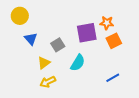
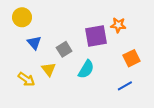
orange square: (114, 41) -> (131, 58), moved
yellow triangle: (44, 63) -> (49, 69), turned -32
yellow arrow: (48, 82) -> (26, 79), moved, turned -119

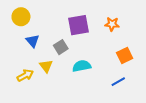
purple square: (96, 36) -> (79, 25), moved
cyan semicircle: (86, 69) -> (82, 66), turned -132
yellow arrow: (26, 79) -> (25, 75), turned -63

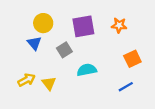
yellow circle: (21, 17) -> (43, 23), moved
yellow triangle: (46, 66) -> (49, 83), moved

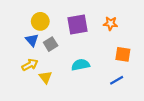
gray square: (64, 50) -> (51, 44), moved
orange square: (132, 59) -> (123, 54), turned 35
yellow arrow: (26, 80) -> (30, 65), moved

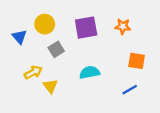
blue triangle: (32, 40) -> (19, 37), moved

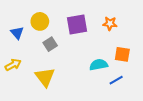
yellow arrow: (33, 72) -> (13, 65), moved
cyan semicircle: (90, 72) -> (99, 65), moved
yellow triangle: (50, 86) -> (45, 77), size x1.5

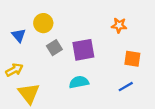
purple square: (77, 25) -> (83, 50), moved
cyan semicircle: (99, 65) -> (79, 82), moved
yellow triangle: (45, 77) -> (29, 93), moved

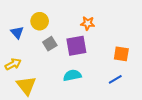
orange star: (119, 25) -> (88, 23), moved

